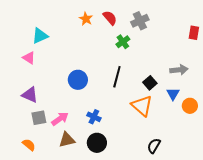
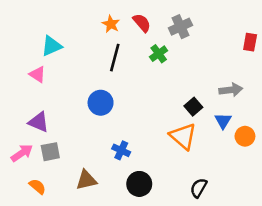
black line: (117, 77) -> (115, 58), moved
pink arrow: (60, 119) -> (22, 153), moved
black circle: (97, 143) -> (139, 184), moved

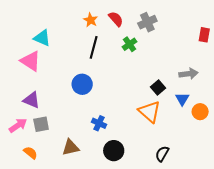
cyan triangle: (52, 46) -> (42, 38), turned 48
pink triangle: (37, 74) -> (31, 61), size x1.5

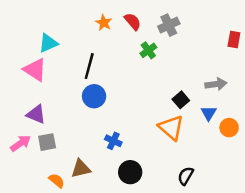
cyan triangle: (42, 38) -> (48, 43), turned -48
black line: (94, 47) -> (89, 66), moved
orange semicircle: (31, 153) -> (57, 181), moved

